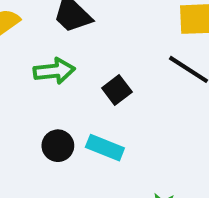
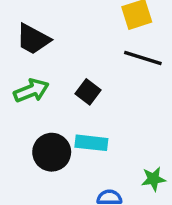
black circle: (58, 146) -> (52, 152), size x1.4

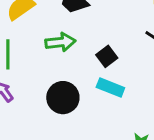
cyan rectangle: (91, 143) -> (110, 88), moved

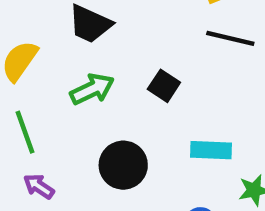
cyan rectangle: (110, 88) -> (211, 150), moved

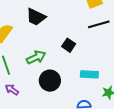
black line: (230, 38) -> (99, 24), turned -30
green arrow: (92, 89) -> (36, 57), moved

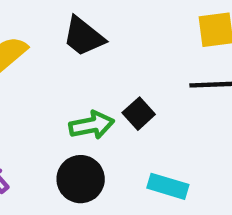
green arrow: (36, 57) -> (92, 125), moved

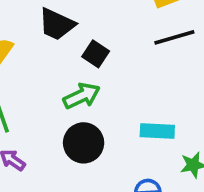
black square: (139, 114) -> (96, 54), moved

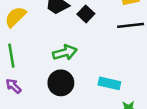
black square: (96, 54) -> (86, 14), moved

